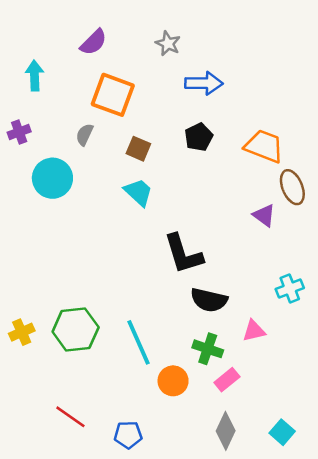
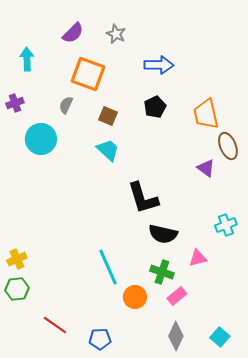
gray star: (168, 43) -> (116, 34), moved
orange trapezoid: (264, 146) -> (206, 114), turned -124
green hexagon: (76, 330) -> (17, 289), moved, size x0.7

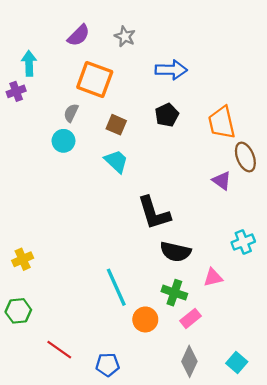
purple cross: (15, 103) -> (16, 91), moved
cyan circle: (41, 139) -> (63, 141), moved, size x0.7
yellow cross: (17, 259) -> (23, 259), moved

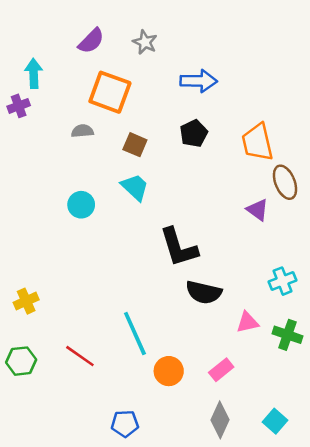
gray semicircle: (71, 113) -> (82, 131), turned 60
cyan circle: (63, 141) -> (81, 205), moved
green cross: (174, 293) -> (288, 335), moved
red line: (59, 350) -> (80, 356), moved

